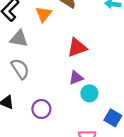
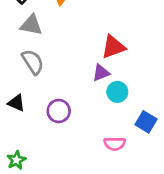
red triangle: (77, 48) -> (113, 47), moved

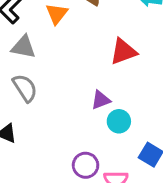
red triangle: (113, 47) -> (123, 52), moved
purple circle: (59, 111) -> (86, 165), moved

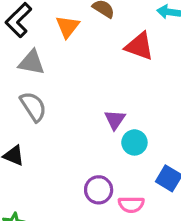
red triangle: (123, 52) -> (139, 46), moved, turned 40
purple triangle: (101, 100) -> (115, 120), turned -35

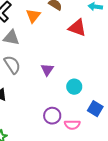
purple triangle: (115, 120) -> (47, 70), moved

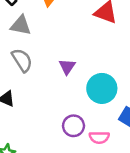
cyan circle: (74, 87) -> (102, 88), size x1.5

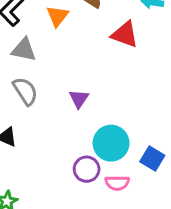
cyan circle: (102, 88) -> (111, 143), moved

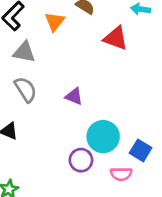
purple triangle: (79, 99) -> (74, 96), turned -42
pink semicircle: (117, 183) -> (121, 174), moved

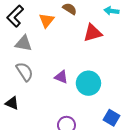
red triangle: (116, 38) -> (93, 33), turned -36
cyan circle: (103, 137) -> (88, 83), moved

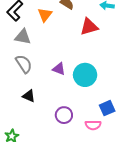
black triangle: (12, 103) -> (29, 96), moved
blue square: (112, 118) -> (107, 108), turned 35

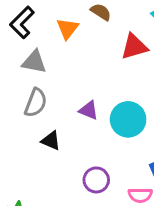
gray semicircle: (24, 64) -> (36, 103), turned 54
black triangle: (29, 96) -> (51, 141), moved

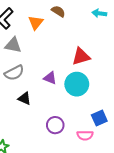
red triangle: (134, 47) -> (81, 56), moved
gray semicircle: (36, 103) -> (14, 73), turned 42

